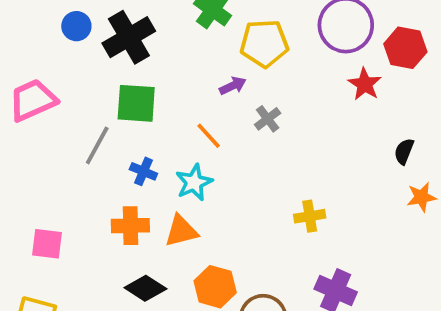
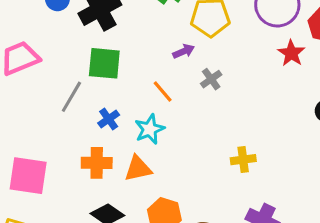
blue cross: (143, 171) -> (109, 119), turned 30
pink square: (47, 244) -> (28, 176), size x1.5

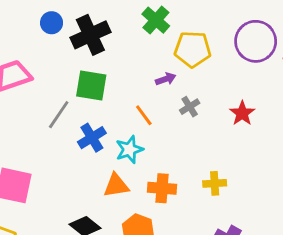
red star: (291, 53) -> (242, 113), moved
blue cross: (109, 119) -> (92, 138), size x1.4
orange cross: (97, 163) -> (162, 188), moved

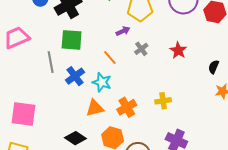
gray line: (59, 115) -> (51, 62), turned -40
cyan star: (129, 150) -> (102, 82), turned -30
orange cross: (162, 188) -> (127, 107), turned -30

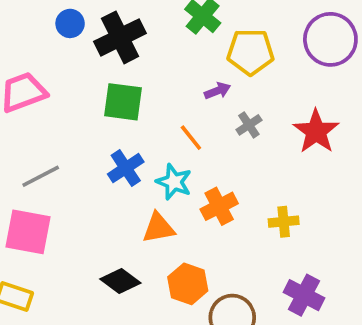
red star: (178, 50) -> (316, 131), size x1.4
gray line: (51, 62) -> (41, 176), moved, turned 70
orange cross: (127, 107) -> (219, 206), moved

